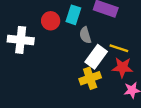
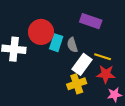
cyan rectangle: (73, 15) -> (56, 43), moved
red circle: (51, 21) -> (41, 32), size x1.5

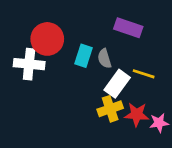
red circle: (41, 32) -> (47, 39), moved
red star: (106, 74) -> (137, 114), moved

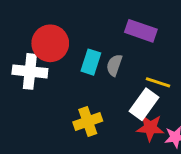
gray semicircle: (105, 59) -> (114, 65), turned 36
white rectangle: (117, 84) -> (144, 104), moved
yellow cross: (110, 109) -> (88, 121), moved

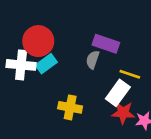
purple rectangle: (141, 31) -> (106, 44), moved
cyan rectangle: (91, 62) -> (46, 64), moved, turned 36
yellow cross: (88, 121) -> (70, 107), turned 30

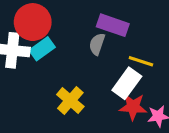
yellow cross: (70, 107) -> (70, 101), turned 30

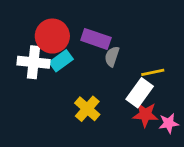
purple rectangle: (113, 25) -> (96, 39), moved
yellow line: (141, 61) -> (153, 72), turned -30

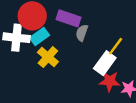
yellow line: (153, 72) -> (116, 46), turned -42
yellow cross: (87, 109) -> (48, 57), moved

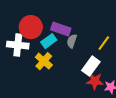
cyan rectangle: (39, 36) -> (49, 41), moved
yellow line: (116, 46) -> (104, 43), moved

